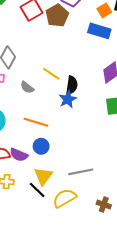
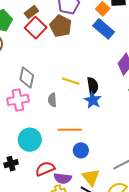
blue rectangle: (99, 31) -> (104, 29), turned 40
gray semicircle: (27, 87) -> (52, 100), turned 64
purple semicircle: (19, 155) -> (63, 178), moved

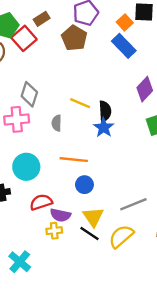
red square: (36, 28) -> (24, 38), moved

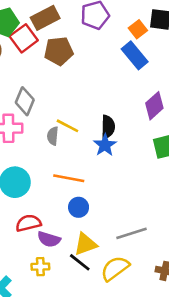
brown rectangle: (42, 19) -> (45, 18), size x1.5
brown pentagon: (74, 38) -> (59, 51), moved, turned 30
yellow line: (80, 103) -> (67, 126), moved
yellow triangle: (93, 217) -> (85, 244), turned 40
yellow cross: (54, 231) -> (40, 267), moved

